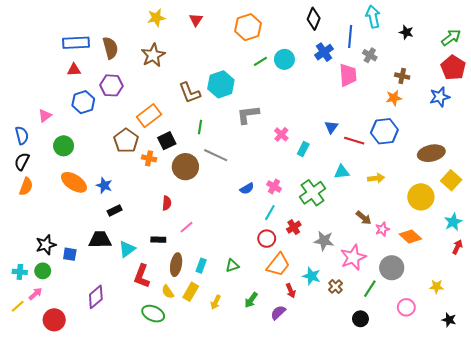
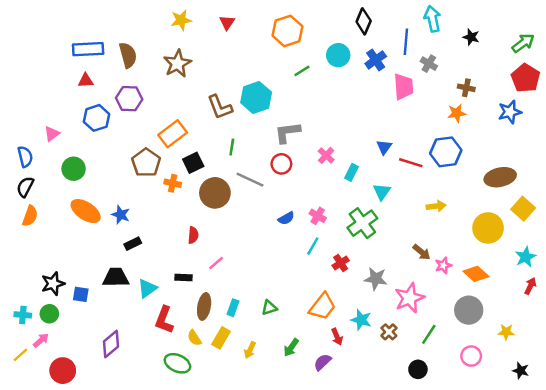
cyan circle: (284, 59) -> (338, 55), moved
cyan triangle: (342, 172) -> (382, 192), moved, turned -49
red circle: (267, 239) -> (281, 164), moved
gray circle: (392, 268) -> (469, 310), moved

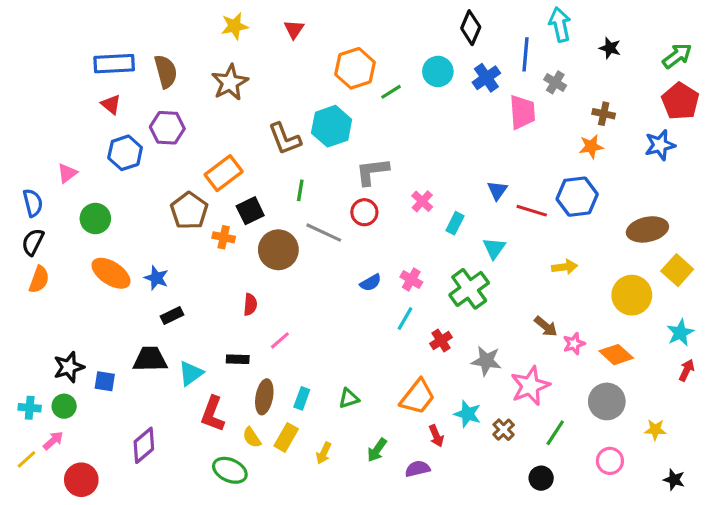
orange hexagon: (287, 31) -> (355, 68), moved
red triangle: (86, 81) -> (111, 104), turned 42
purple semicircle: (322, 362) -> (418, 469), turned 30

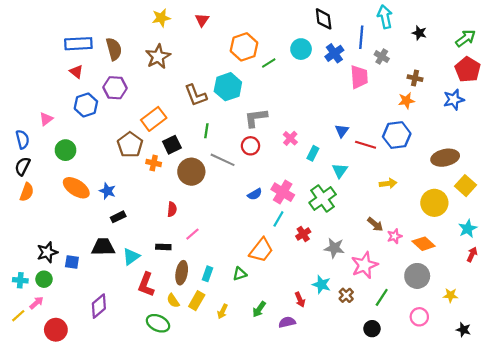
black diamond: (471, 28) -> (324, 19), turned -30
pink cross: (411, 279) -> (283, 192), size x1.5
orange trapezoid: (418, 397) -> (261, 250), moved

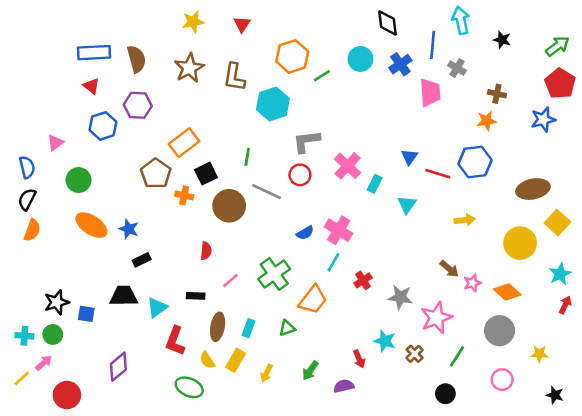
brown L-shape: (196, 95) -> (234, 77), moved, turned 30
pink cross: (290, 138) -> (348, 166), size x1.5
green cross: (323, 199) -> (274, 274), moved

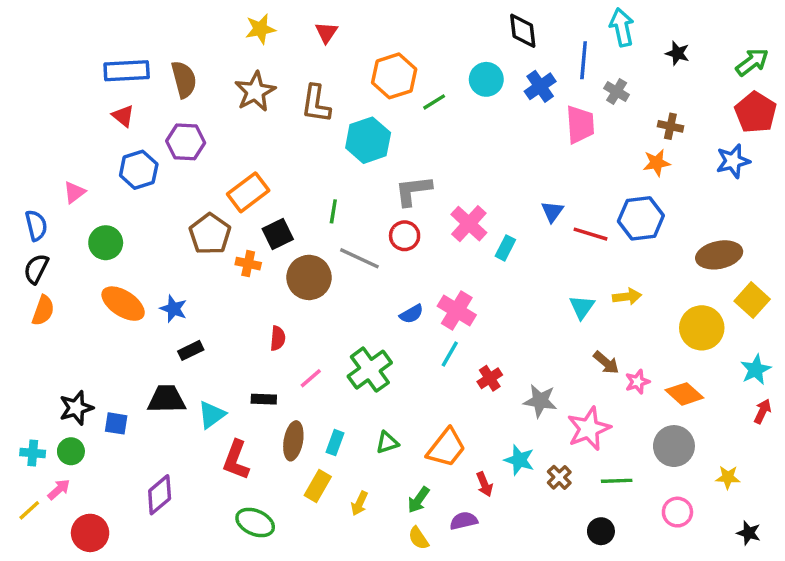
cyan triangle: (407, 204) -> (582, 307), moved
orange trapezoid: (313, 300) -> (446, 448), moved
green line: (457, 356) -> (617, 481), turned 55
yellow semicircle: (207, 360) -> (418, 538), moved

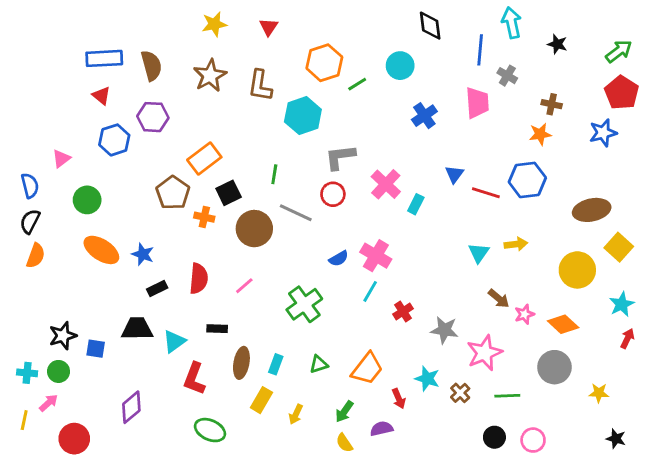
blue cross: (540, 86) -> (424, 116), moved
red semicircle: (278, 338) -> (199, 279), moved, size x1.5
pink line: (311, 378) -> (244, 286), moved
yellow line: (29, 510) -> (24, 420), turned -36
pink circle: (677, 512) -> (533, 440), moved

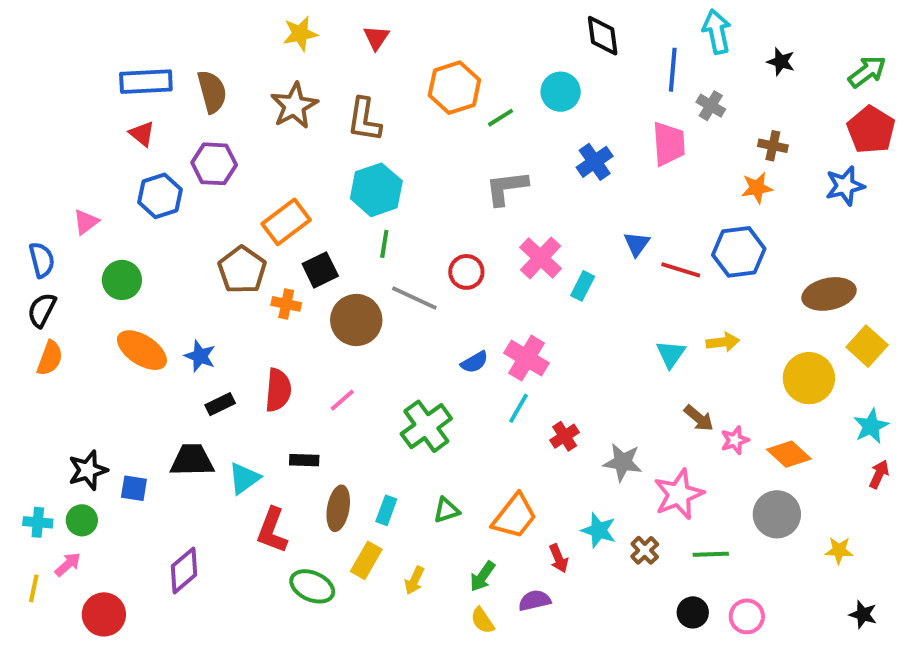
cyan hexagon: (303, 116) -> (376, 190), moved
gray L-shape: (340, 157) -> (506, 188), moved
green ellipse: (210, 430) -> (312, 586), moved

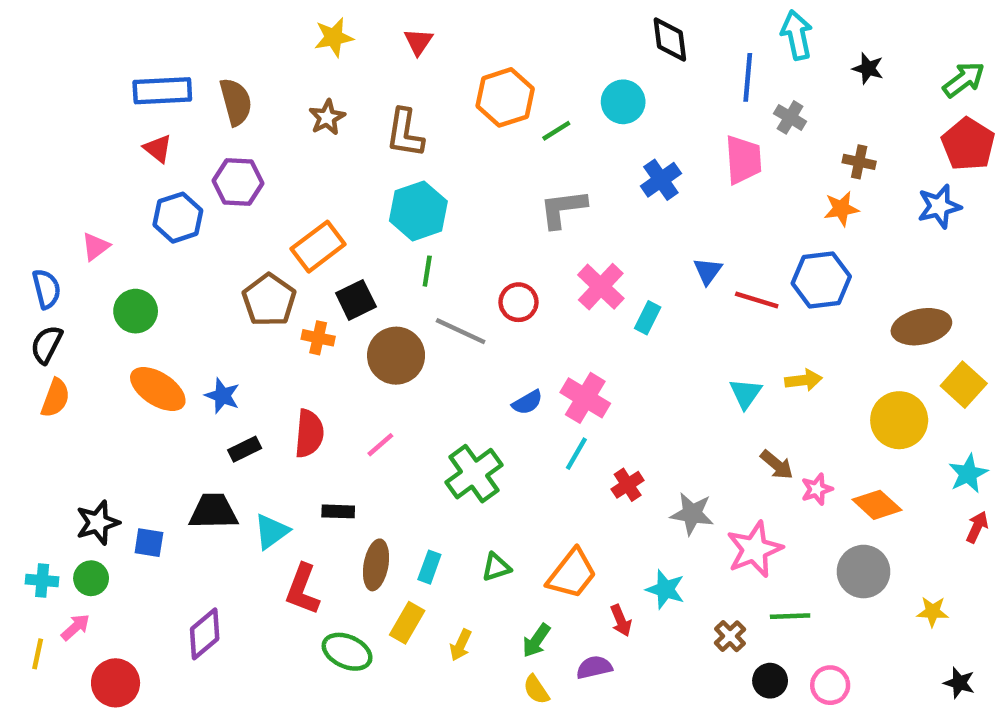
brown star: (294, 106) -> (327, 117), size x0.7
brown cross: (645, 550) -> (730, 636), moved

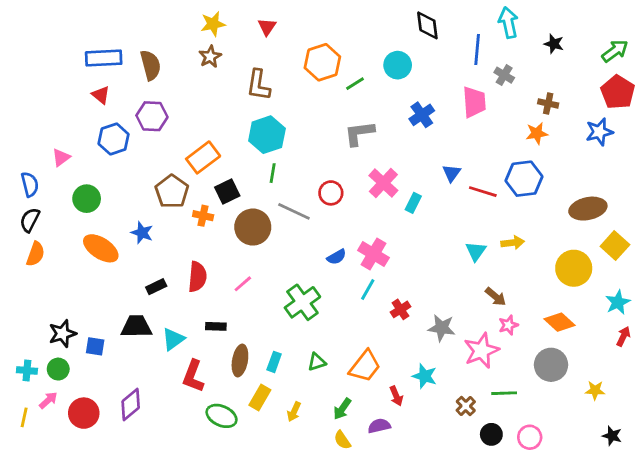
brown star: (327, 117) -> (210, 57), moved
blue star: (222, 396) -> (142, 233), moved
pink star: (817, 489) -> (508, 325), moved
red circle: (116, 683) -> (84, 413), moved

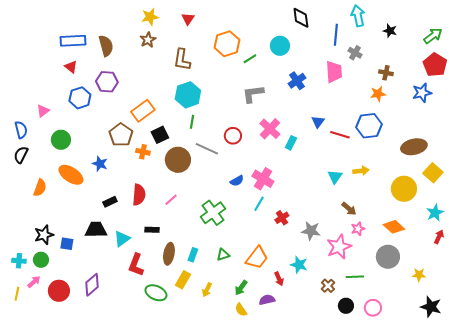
orange semicircle: (35, 254) -> (40, 188), moved
black star: (612, 436) -> (431, 307), size x1.5

